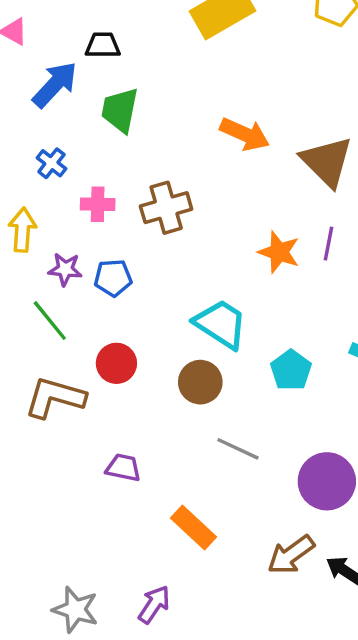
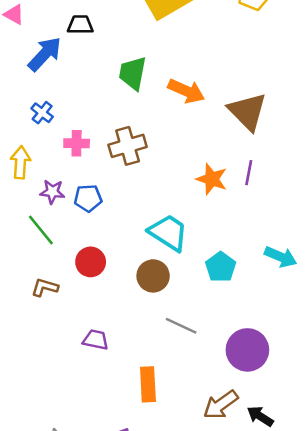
green trapezoid: (120, 110) -> (133, 73), moved
brown L-shape: (55, 398) -> (45, 287), size x0.6
orange rectangle: (193, 527) -> (148, 384), turned 44

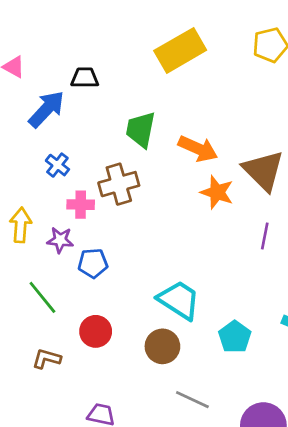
blue cross: (42, 113) -> (57, 165), moved
brown cross: (128, 146) -> (119, 184), moved
orange star: (212, 179) -> (217, 192), moved
purple star: (52, 192) -> (60, 240), moved

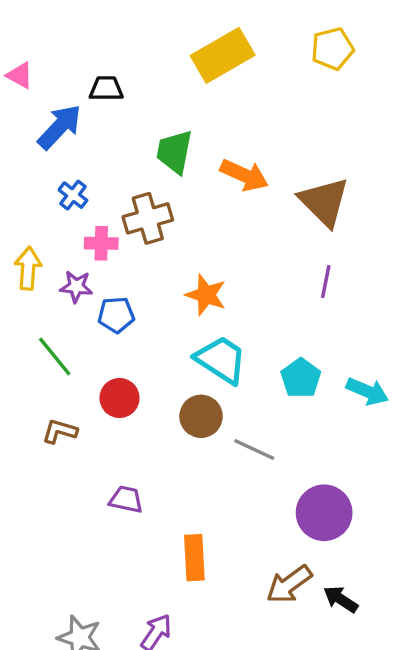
orange star: (217, 192) -> (206, 295), moved
cyan pentagon: (235, 337) -> (301, 378), moved
gray line: (192, 400) -> (254, 450), moved

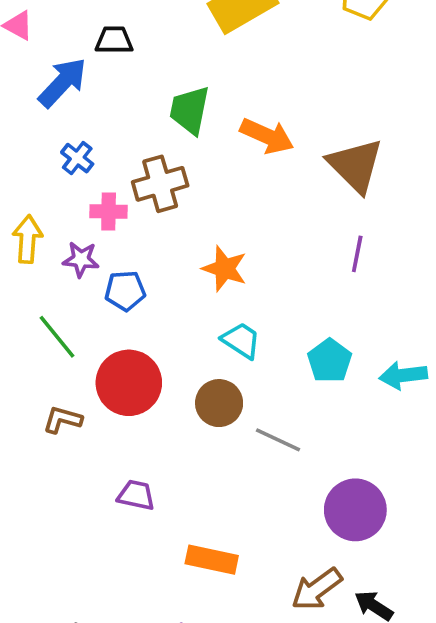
cyan trapezoid: (221, 360) -> (241, 340), size x0.7
cyan arrow: (367, 391) -> (403, 375), turned 150
red circle: (120, 398) -> (129, 383), size x1.5
orange rectangle: (194, 558) -> (212, 560), turned -75

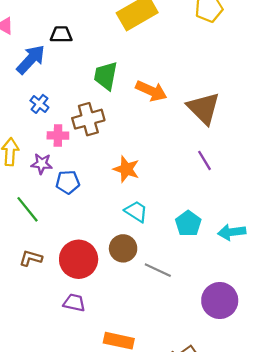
purple line: (357, 254) -> (205, 160), turned -42
red circle: (129, 383) -> (79, 259), moved
purple circle: (355, 510) -> (220, 301), moved

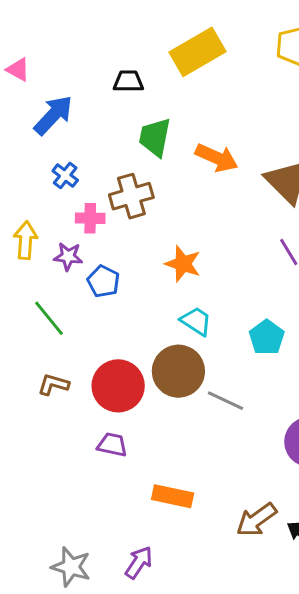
black trapezoid: (61, 34) -> (128, 81), moved
blue pentagon: (68, 182) -> (103, 281), turned 30
brown circle: (123, 248) -> (178, 371), size x1.4

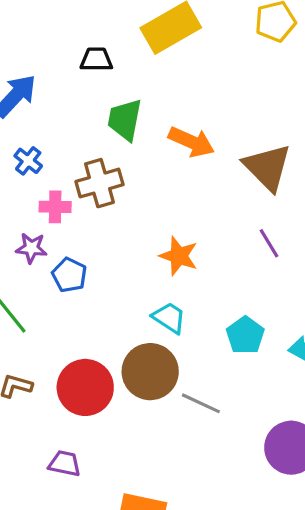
orange star: (183, 264) -> (179, 256), moved
purple trapezoid: (112, 445) -> (65, 463), moved

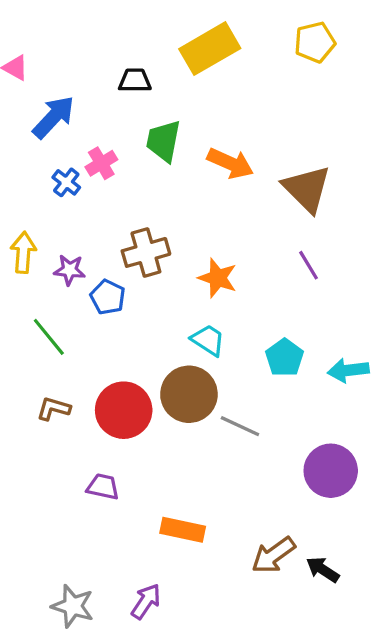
brown cross: (99, 183) -> (146, 252), moved
pink cross: (55, 207) -> (101, 163), moved, turned -32

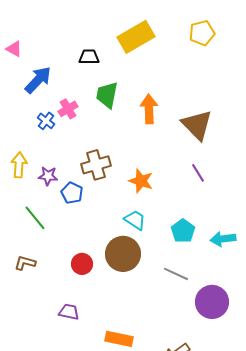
orange arrow: (230, 163) -> (149, 109), turned -116
brown L-shape: (54, 409) -> (25, 263), moved
red circle: (124, 410) -> (82, 264), size x0.6
gray line: (240, 426) -> (176, 274), moved

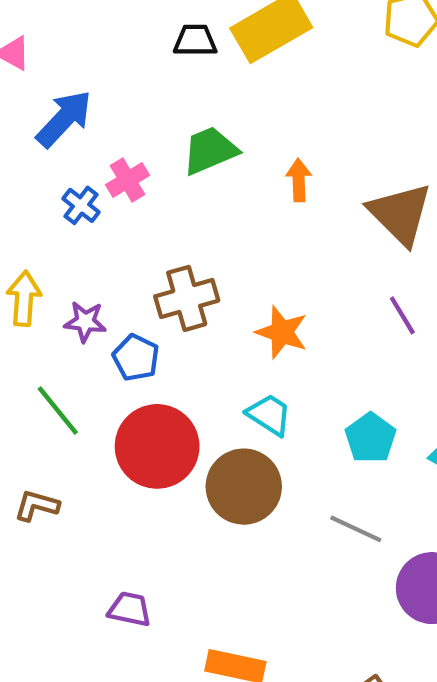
black trapezoid: (89, 57) -> (195, 41), moved
green trapezoid: (107, 95) -> (210, 150), turned 56
orange arrow: (149, 109) -> (299, 180), size x0.7
red circle: (82, 264) -> (157, 446), moved, size x1.8

